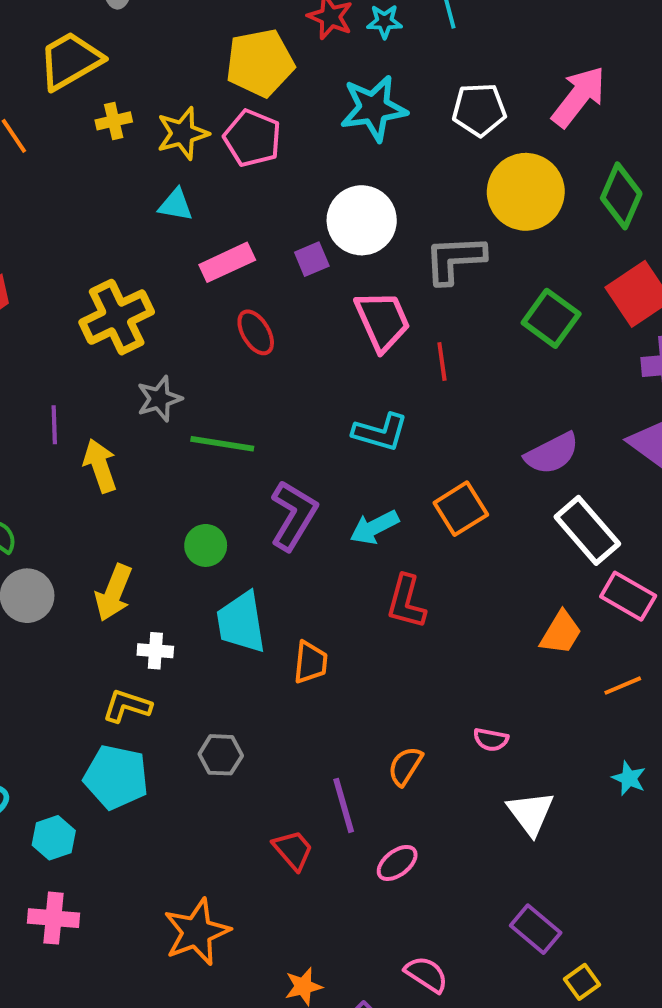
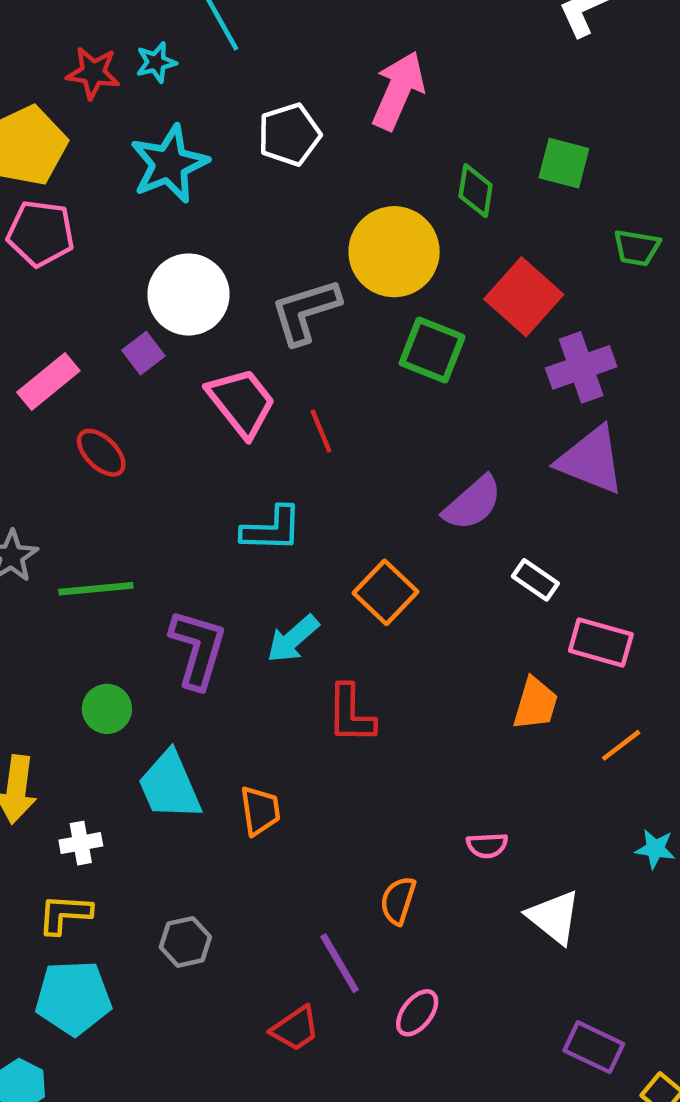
yellow circle: (526, 192) -> (394, 252), moved
green diamond: (621, 196) -> (476, 191), size x0.7
white rectangle: (587, 530) -> (535, 580), size x0.6
red trapezoid: (293, 850) -> (295, 1029), turned 111

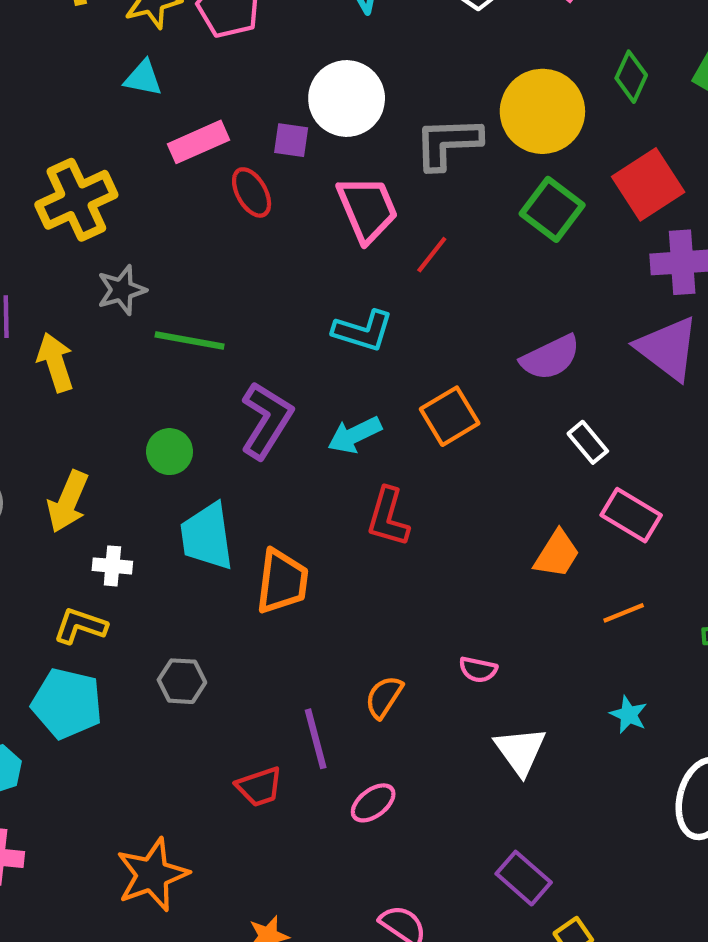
purple square: (143, 353) -> (291, 140), turned 30
red line: (321, 431) -> (432, 255), turned 45
red ellipse: (101, 453) -> (252, 192), moved
orange trapezoid: (260, 811) -> (282, 581), size x1.4

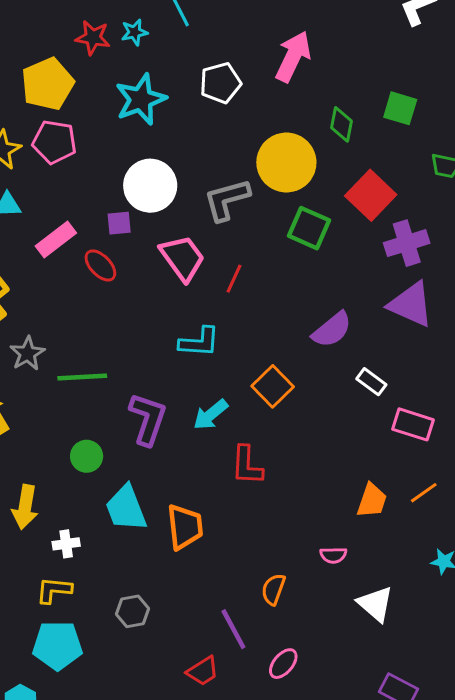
orange trapezoid: (557, 554) -> (372, 500), moved

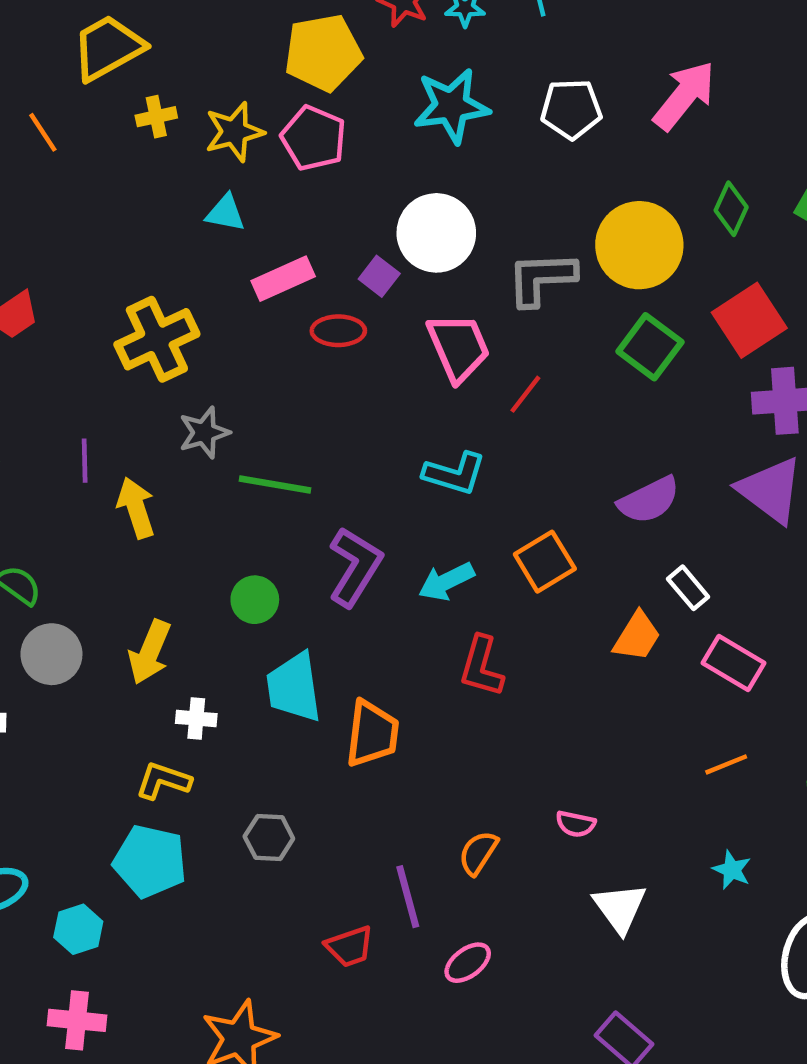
purple square: (119, 223) -> (379, 276), turned 30
red ellipse: (100, 265) -> (338, 331), turned -60
orange trapezoid: (372, 500) -> (637, 636), moved

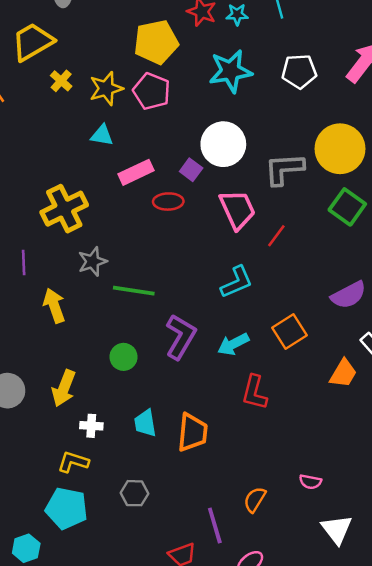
yellow cross: (156, 117) -> (61, 81), turned -35
purple line: (85, 461) -> (24, 262), moved
cyan L-shape: (455, 473) -> (237, 282), turned -39
cyan trapezoid: (294, 687) -> (145, 423), moved, size x0.7

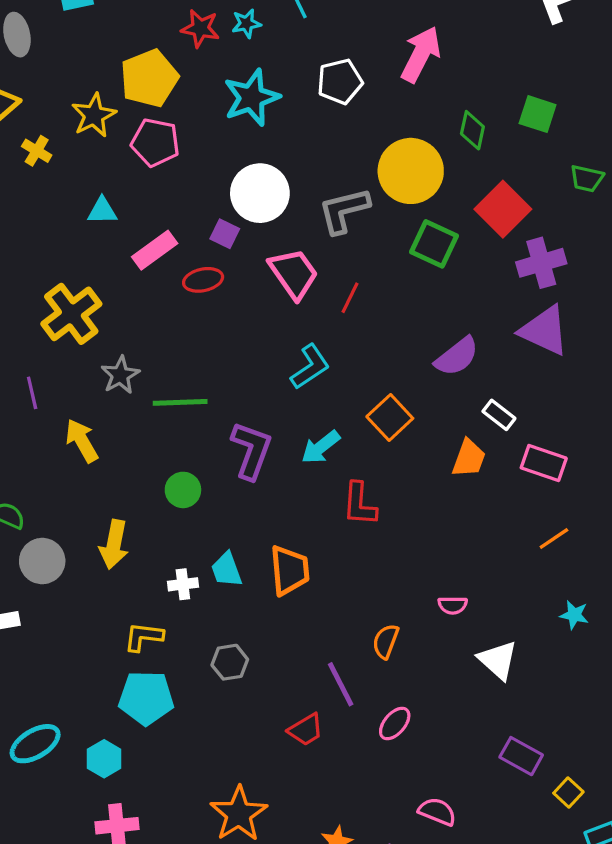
yellow star: (106, 89) -> (94, 115), moved
white cross: (91, 426) -> (183, 584), moved

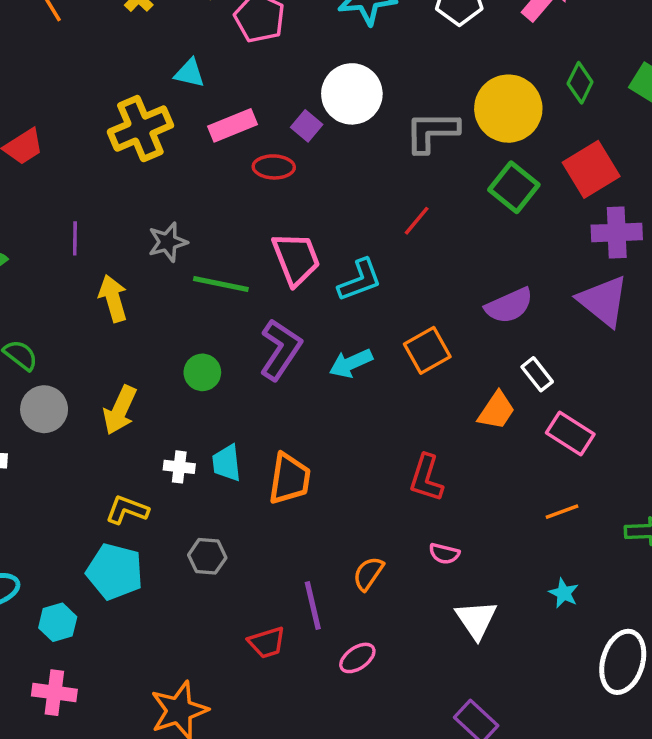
pink trapezoid: (294, 274) -> (296, 259), moved
yellow cross: (71, 314) -> (140, 129), moved
red L-shape: (359, 504) -> (426, 478), moved

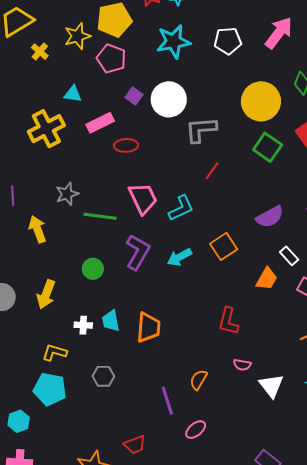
purple square: (307, 126) -> (134, 96), moved
gray L-shape: (432, 132) -> (201, 130), moved
white triangle: (476, 620) -> (271, 386), moved
red trapezoid: (267, 642) -> (135, 445), moved

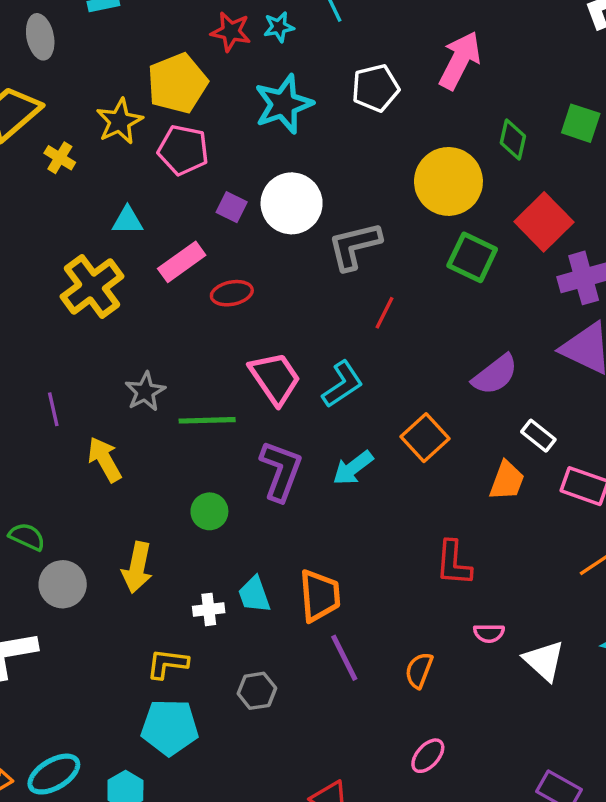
purple line: (167, 401) -> (344, 658), moved

